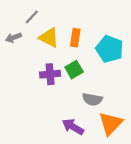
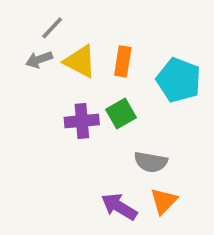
gray arrow: (13, 38) -> (39, 60), moved
orange triangle: (111, 123) -> (164, 201), moved, size x0.7

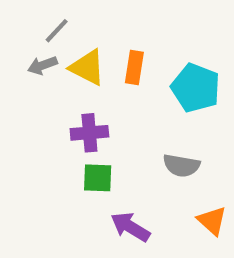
green square: (121, 114) -> (98, 178), moved, turned 32
gray semicircle: (151, 162) -> (181, 166), moved
orange triangle: (164, 201) -> (212, 221), moved, turned -32

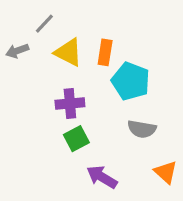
gray arrow: (42, 65) -> (17, 51), moved
cyan pentagon: (196, 88) -> (131, 81), moved
green square: (98, 178) -> (76, 139), turned -30

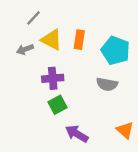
gray arrow: (17, 51) -> (25, 49), moved
cyan pentagon: (131, 81) -> (115, 51), moved
gray semicircle: (142, 129) -> (107, 84), moved

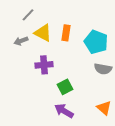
gray semicircle: (107, 84) -> (103, 69), moved
green square: (58, 105) -> (65, 87), moved

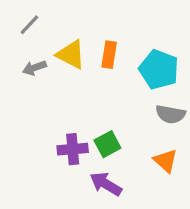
gray line: (28, 15) -> (29, 25), moved
purple cross: (44, 65) -> (73, 149), moved
orange triangle: (104, 108) -> (166, 161), moved

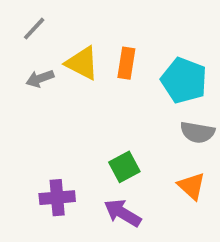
purple cross: (73, 149) -> (57, 198), moved

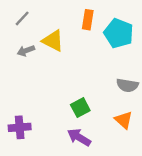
orange rectangle: (126, 63) -> (88, 20), moved
cyan pentagon: (184, 80) -> (119, 33), moved
purple cross: (57, 198) -> (20, 127), moved

